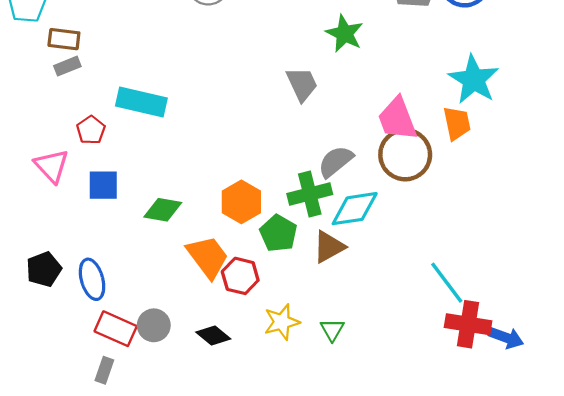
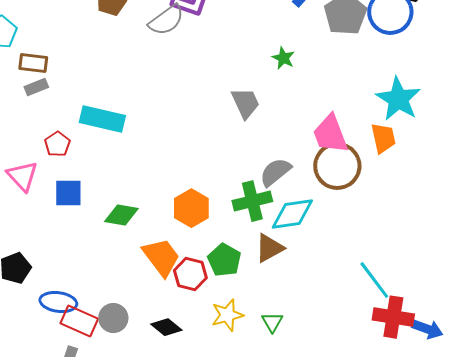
green star: (345, 34) -> (283, 58), size x0.7
green pentagon: (278, 233) -> (224, 260), moved
blue ellipse: (92, 279) -> (58, 302), moved, turned -66

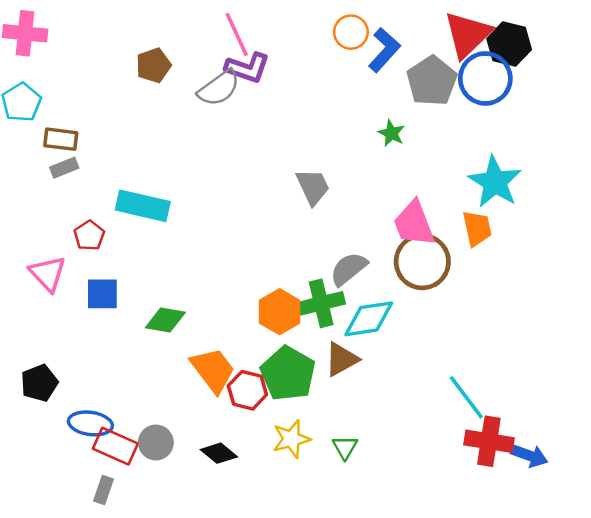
green star: (283, 58) -> (391, 133), moved
orange hexagon: (191, 208) -> (280, 312), moved
green pentagon: (224, 260) -> (288, 374), size x1.4

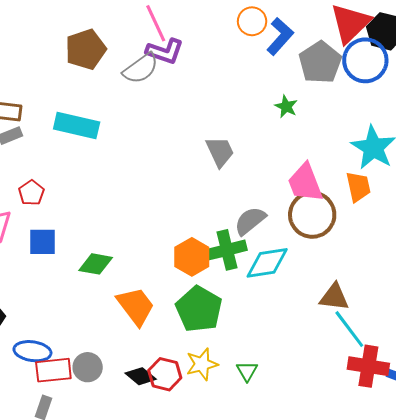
brown pentagon: (153, 65) -> (86, 49), size x1.4
cyan rectangle: (143, 206) -> (77, 126), moved
brown triangle: (341, 359) -> (334, 297), moved, turned 36
red hexagon: (247, 390) -> (165, 374), moved
red rectangle: (115, 446) -> (53, 370), turned -30

